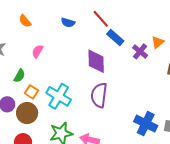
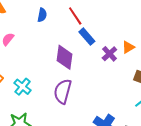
blue semicircle: (68, 23) -> (42, 15), turned -104
cyan cross: (59, 96) -> (22, 87), size x0.7

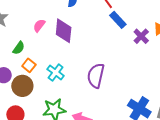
purple diamond: (65, 57) -> (64, 31), moved

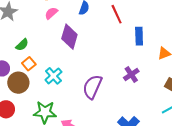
blue rectangle: (118, 20) -> (139, 36), moved, turned 30
pink semicircle: (39, 26) -> (51, 13), moved
purple cross: (141, 36) -> (131, 74), moved

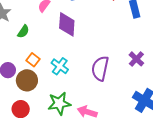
green semicircle: (22, 45) -> (23, 32), moved
purple cross: (131, 74) -> (136, 59), moved

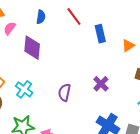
purple semicircle: (100, 68) -> (64, 92), size x0.7

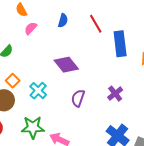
blue rectangle: (100, 34) -> (120, 44), size x1.4
purple diamond: (32, 48) -> (66, 65), moved, turned -50

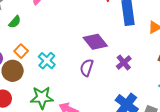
purple diamond: (66, 65) -> (95, 42), moved

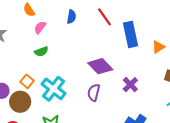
green semicircle: (15, 22) -> (41, 51), moved, turned 32
cyan cross: (47, 61) -> (53, 89), size x1.4

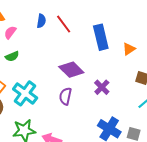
red line: (105, 17) -> (64, 24), moved

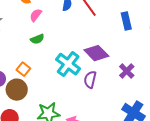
blue rectangle: (101, 37) -> (126, 21), size x0.7
cyan cross: (25, 93) -> (68, 64), moved

